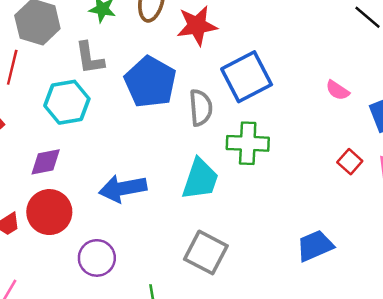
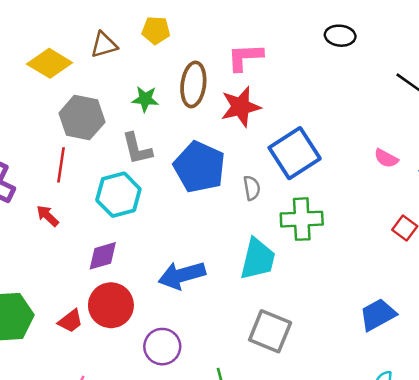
gray semicircle: (201, 108) -> (252, 188), size x0.7

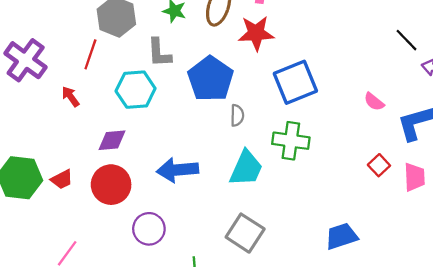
gray semicircle: (252, 188) -> (237, 115), moved
red trapezoid: (70, 321) -> (62, 179), moved

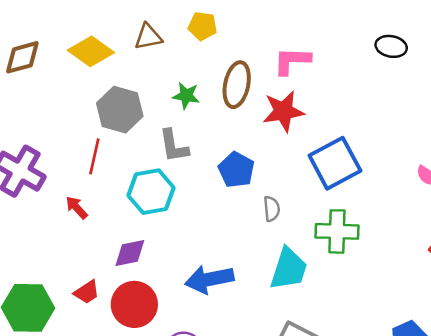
blue pentagon: (210, 79) -> (236, 170), size x0.7
red trapezoid: (62, 179) -> (87, 292), moved

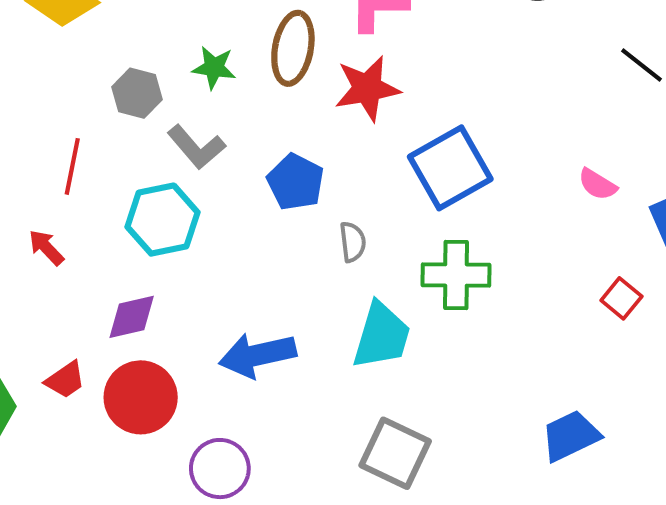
gray hexagon: (120, 110) -> (137, 93), moved, size x0.7
gray L-shape: (174, 146) -> (196, 147), turned -30

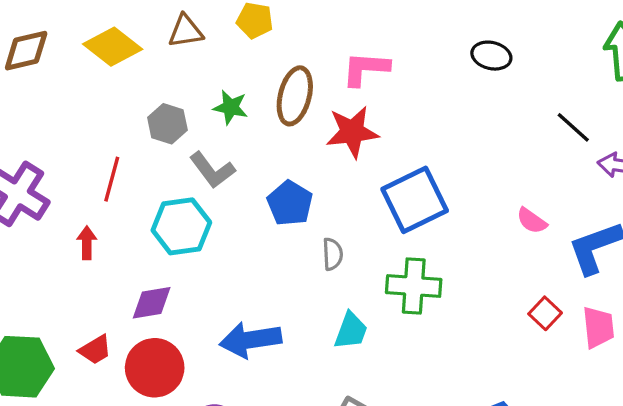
red arrow: (46, 248) -> (87, 243), turned 40
cyan trapezoid: (382, 336) -> (351, 331), size x0.7

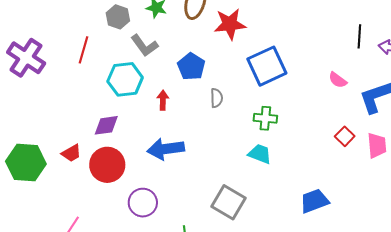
black line: (573, 127) -> (359, 36), moved, turned 50
red arrow: (87, 243) -> (163, 100), moved
green cross: (414, 286) -> (265, 118), size x0.7
cyan trapezoid: (351, 331) -> (260, 154), moved, turned -90

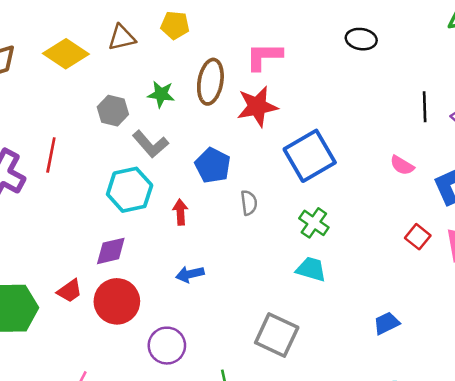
red line: (83, 50) -> (51, 155), moved
green cross: (265, 118) -> (314, 223), turned 35
blue arrow: (166, 149) -> (190, 274), size x0.6
blue trapezoid: (314, 201) -> (387, 323), size x0.7

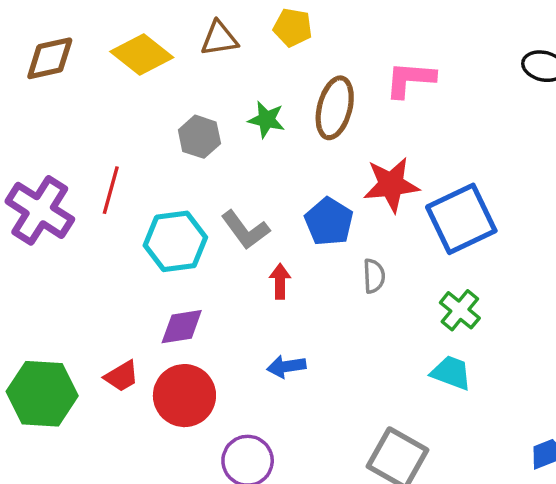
red star: (257, 106) -> (391, 185), moved
gray L-shape: (150, 144) -> (245, 230), moved
cyan hexagon: (130, 190) -> (175, 241), moved

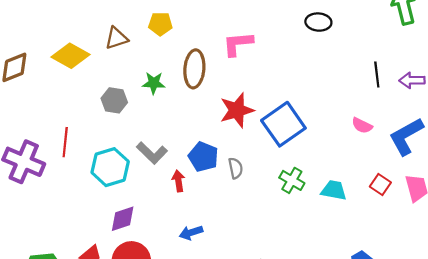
blue pentagon: (329, 222) -> (203, 157), moved
cyan trapezoid: (451, 373) -> (334, 190), moved

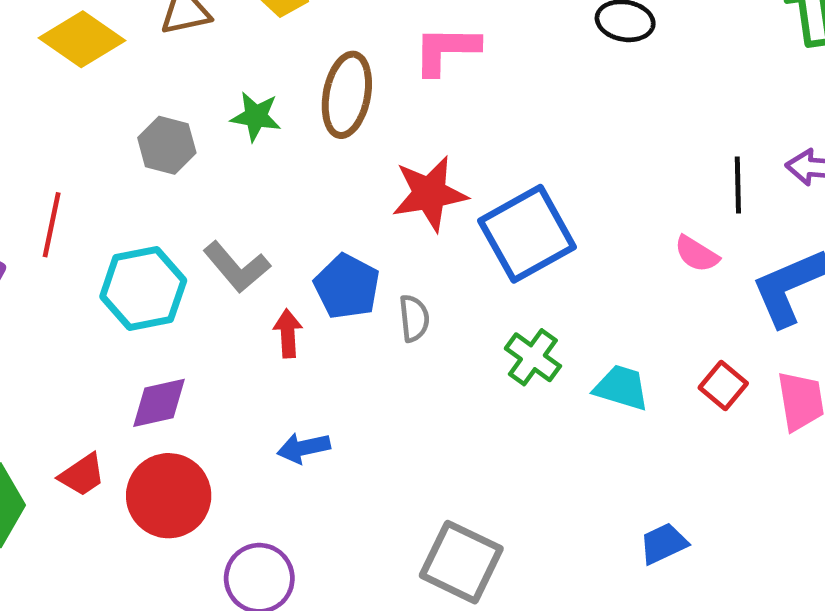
black line: (377, 75) -> (738, 185), moved

